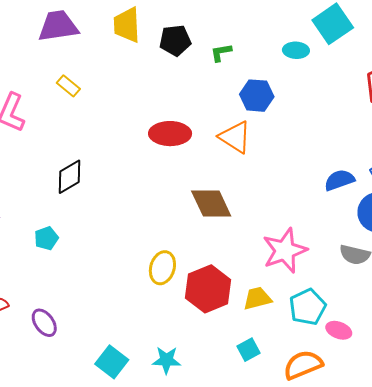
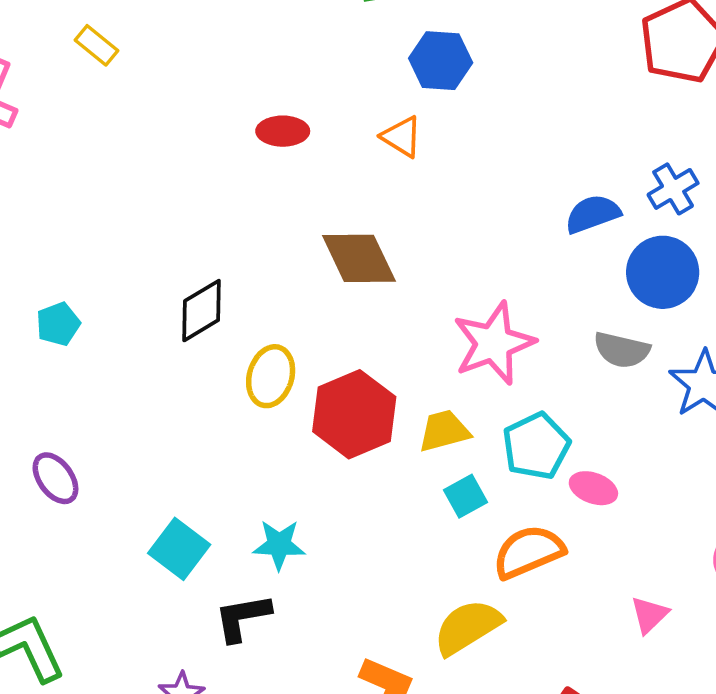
red ellipse: (170, 134) -> (283, 131), size x0.7
orange triangle: (235, 137) -> (402, 137), size x0.7
black diamond: (70, 177) -> (201, 311), moved
cyan square: (248, 350) -> (465, 496), moved

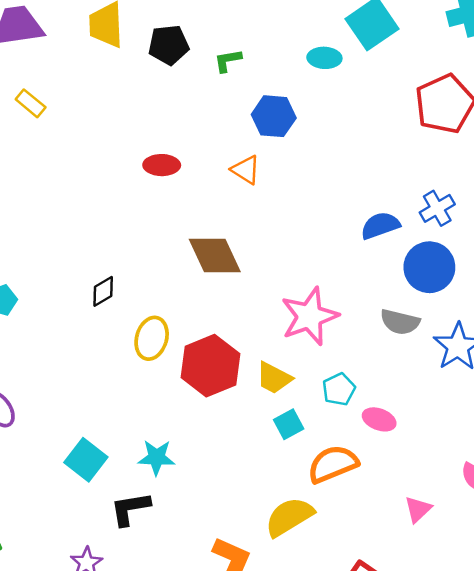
black diamond: (201, 311) -> (103, 291), size x0.7
yellow trapezoid: (444, 431) -> (274, 378), turned -138
cyan pentagon: (536, 446) -> (339, 389), size x0.7

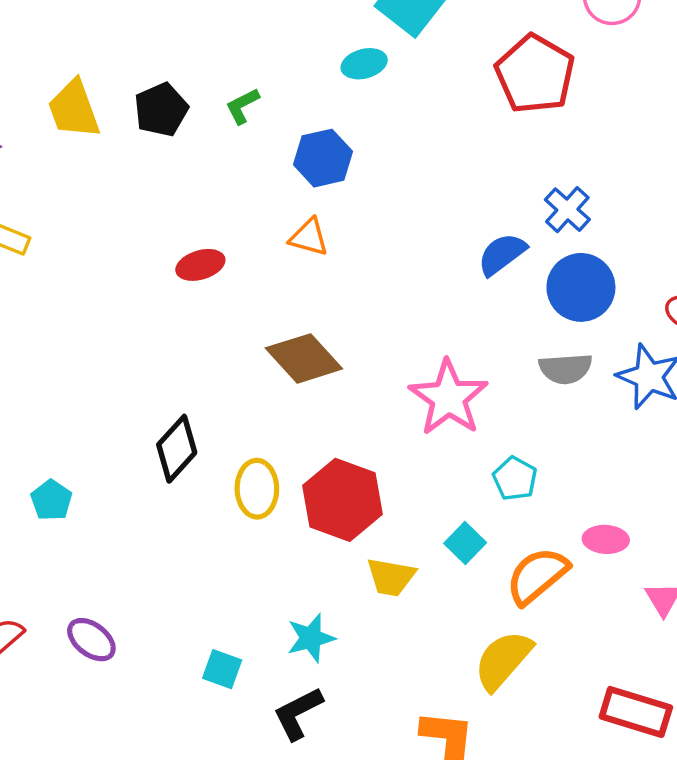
black diamond: (103, 291) -> (177, 449), size x1.5
yellow trapezoid: (274, 378) -> (391, 577), moved
pink ellipse: (379, 419) -> (606, 539), moved
cyan square: (86, 460) -> (222, 669), size x0.7

